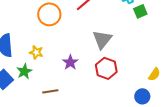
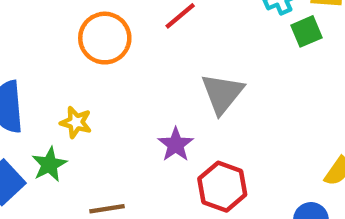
purple star: (70, 62) -> (176, 144), moved
red hexagon: (106, 68) -> (222, 187), moved

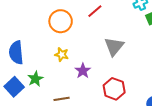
yellow star: (76, 122) -> (62, 55), moved
purple star: (176, 144) -> (83, 71), moved

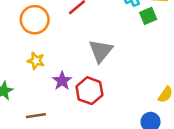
red hexagon: (114, 89) -> (89, 91), moved

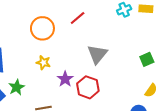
green square: (148, 16) -> (147, 59), moved

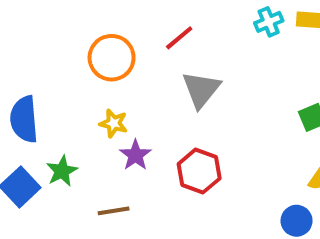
gray triangle: (97, 54) -> (201, 89), moved
purple star: (65, 79) -> (135, 155), moved

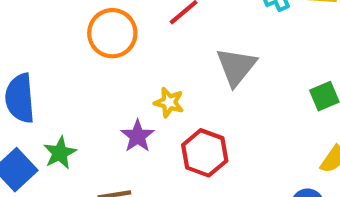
gray triangle: (201, 89) -> (236, 67), moved
yellow star: (114, 123) -> (169, 102), moved

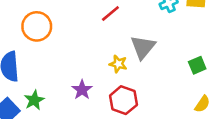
orange circle: (112, 33) -> (37, 26), moved
yellow star: (169, 102) -> (118, 64), moved

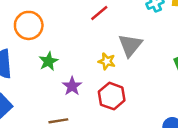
green star: (34, 100) -> (48, 61), moved

